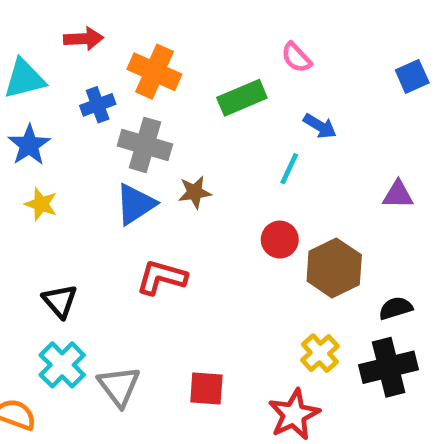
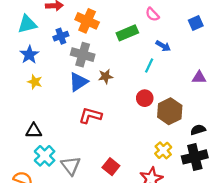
blue square: (412, 76) -> (196, 23), moved
black triangle: (60, 301) -> (34, 131), moved, turned -49
red square: (206, 389) -> (111, 167), turned 35

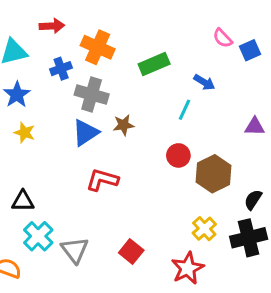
pink semicircle: (152, 14) -> (223, 38), moved
black semicircle: (198, 130) -> (253, 200), turned -40

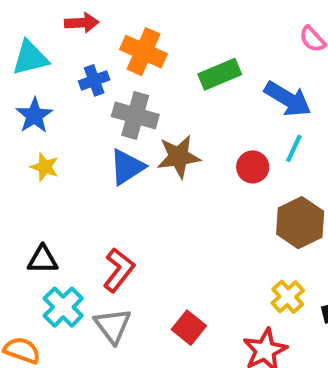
blue arrow: (204, 82) -> (288, 99), size x1.6
cyan line: (185, 110) -> (294, 148), moved
brown star: (124, 125) -> (179, 157), size x1.5
red circle: (178, 155) -> (253, 167), moved
red L-shape: (102, 180) -> (119, 270), moved, turned 112

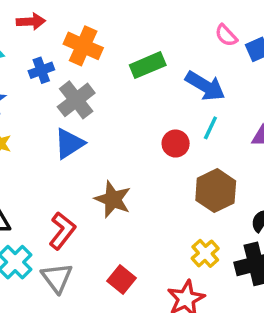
gray cross: (135, 115) -> (76, 100), turned 36
brown star: (179, 157) -> (113, 199), moved, turned 30

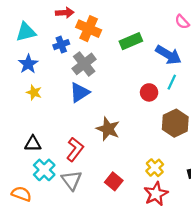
red arrow: (31, 21) -> (65, 13), moved
yellow cross: (205, 253) -> (155, 168), moved

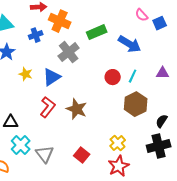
gray cross: (84, 64) -> (69, 52), moved
cyan line: (172, 82) -> (133, 76), moved
yellow star: (34, 92) -> (26, 74), moved
red L-shape: (75, 149) -> (48, 107), moved

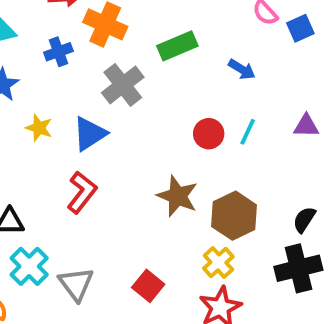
blue arrow: (130, 44) -> (242, 69), size x0.6
brown hexagon: (136, 104) -> (234, 216), moved
brown star: (77, 109) -> (177, 196), moved

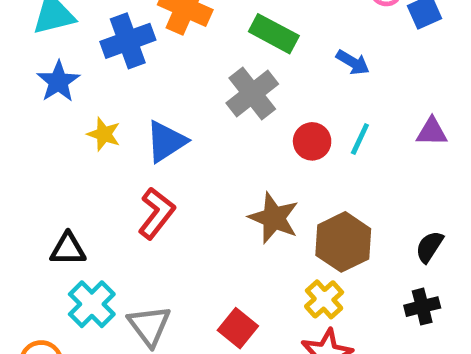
green rectangle: (177, 46) -> (274, 34), turned 51
blue cross: (58, 52) -> (128, 41), size x1.5
gray cross: (123, 85) -> (252, 94), moved
black cross: (298, 268) -> (422, 307), size x0.6

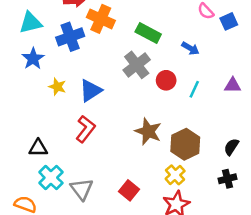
red circle: (312, 141) -> (166, 80), moved

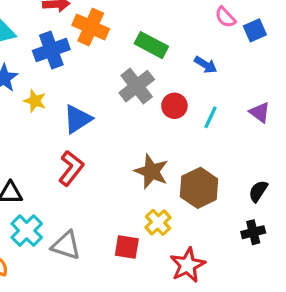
purple triangle: (233, 85) -> (260, 112), turned 36
yellow star: (57, 87) -> (35, 101), moved
yellow cross: (175, 175) -> (158, 222), moved
gray triangle: (82, 189) -> (66, 245), turned -35
red square: (129, 190) -> (127, 247), turned -30

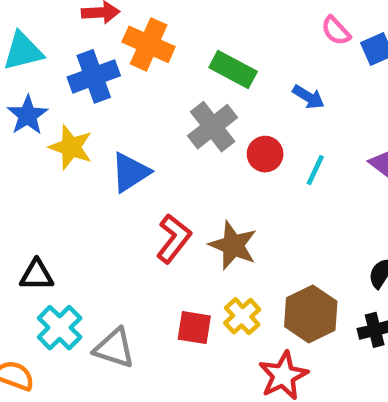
yellow star: (35, 101) -> (71, 147), size x1.4
red L-shape: (71, 168) -> (174, 239), moved
brown hexagon: (199, 188) -> (311, 314), moved
red square: (127, 247) -> (194, 328), moved

